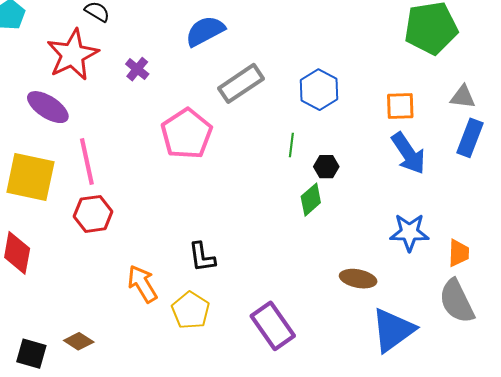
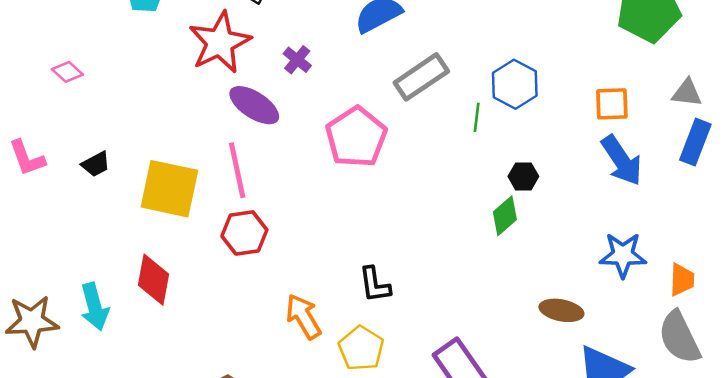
purple ellipse: (48, 107) -> (254, 105), moved
green line: (291, 145) -> (477, 117), moved

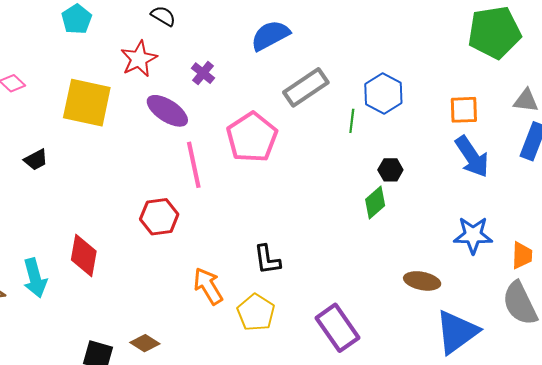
red star: (220, 42) -> (139, 59), size x0.7
pink line: (237, 170) -> (194, 165), moved
yellow square: (169, 189) -> (87, 103), moved

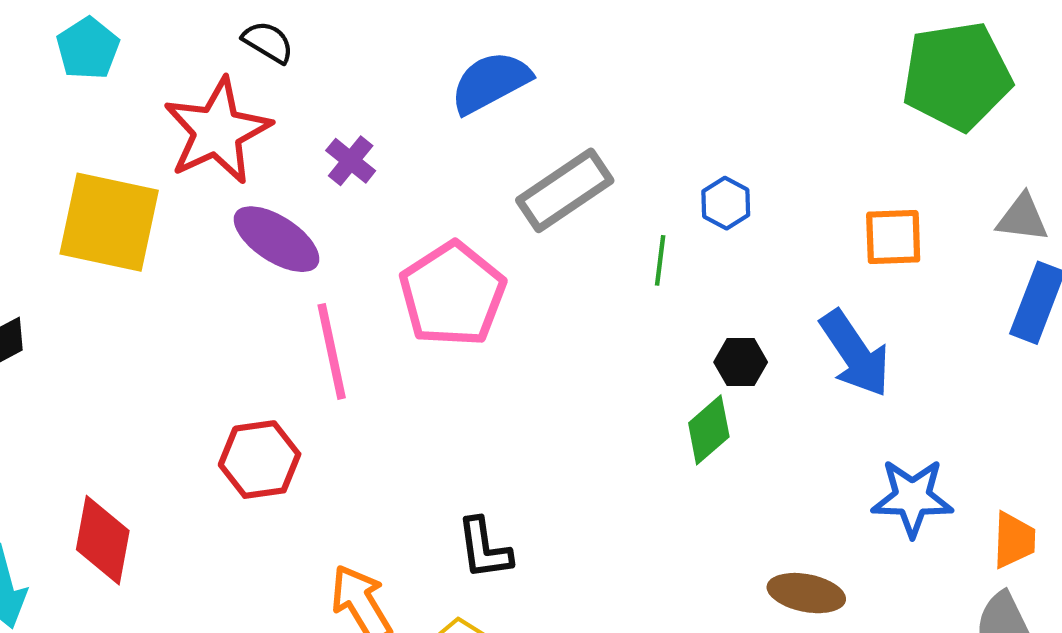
red star: (139, 59) -> (217, 131), size x1.4
blue hexagon: (383, 93) -> (726, 203), size x0.6
blue arrow: (472, 157) -> (855, 354), moved

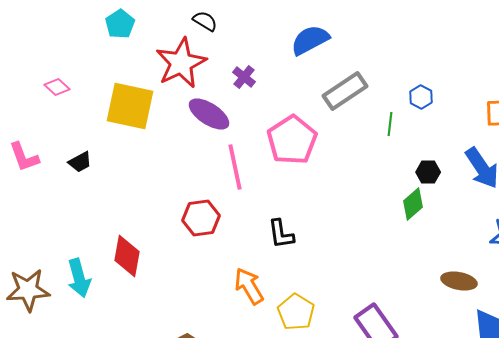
black L-shape: (484, 549) -> (281, 234), moved

